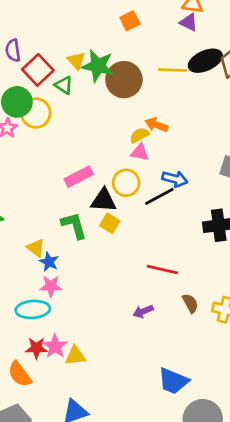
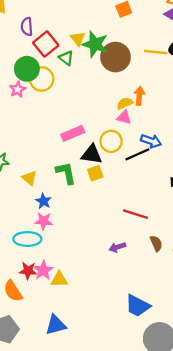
orange arrow: (156, 125) -> (139, 96), turned 72
yellow square: (110, 223) -> (95, 173), turned 35
yellow triangle: (36, 248) -> (29, 178), moved

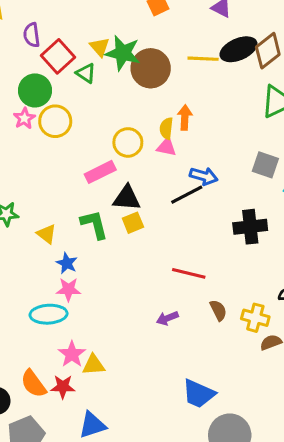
yellow circle: (42, 79) -> (55, 121), moved
yellow semicircle: (125, 103) -> (166, 128), turned -56
yellow circle: (111, 141) -> (128, 142), moved
red star: (28, 271) -> (63, 387), moved

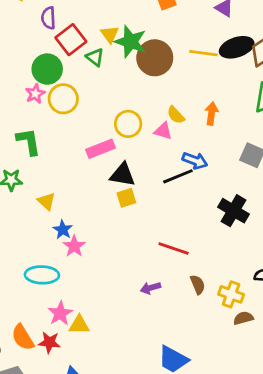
orange arrow: (185, 117) -> (211, 114), moved
yellow semicircle: (166, 128) -> (176, 115), moved, turned -54
green L-shape: (94, 224) -> (29, 142), moved
black cross: (250, 227) -> (233, 211), turned 32
pink star: (68, 289) -> (74, 246), moved, turned 30

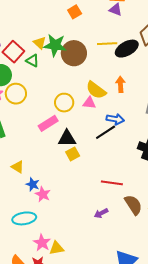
black ellipse: (237, 47) -> (127, 49), moved
yellow semicircle: (176, 115) -> (96, 90), size x1.5
brown semicircle: (198, 285) -> (133, 205), size x1.5

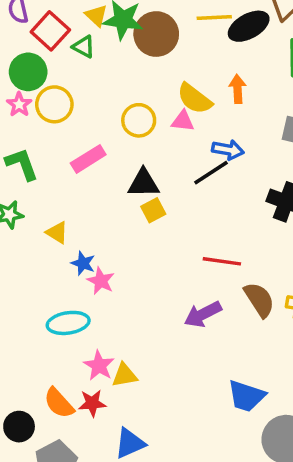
pink rectangle: (48, 123) -> (88, 159), moved
purple arrow: (101, 213) -> (203, 314), size x1.5

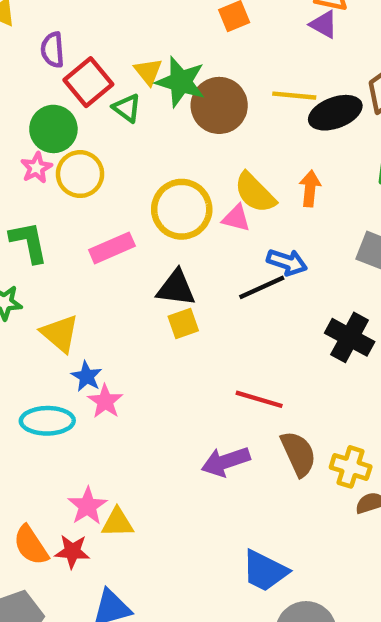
yellow circle: (139, 120) -> (182, 209), size x1.4
yellow triangle: (57, 233) -> (60, 333), size x1.4
cyan ellipse: (68, 323) -> (47, 421), moved

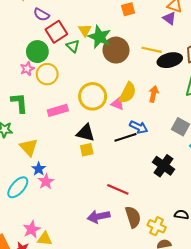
purple semicircle: (52, 50) -> (41, 15), turned -63
yellow semicircle: (255, 193) -> (128, 93), turned -115
cyan ellipse: (47, 421) -> (18, 187), turned -55

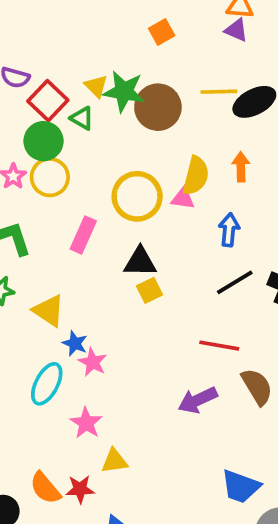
green circle: (37, 52) -> (44, 141), moved
pink rectangle: (58, 110) -> (83, 235), turned -36
blue arrow: (139, 127) -> (229, 230), turned -96
black line: (125, 137) -> (235, 282), moved
pink star: (32, 229) -> (86, 423), moved

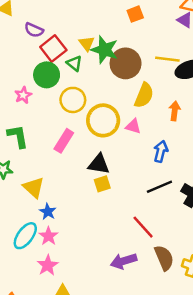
yellow semicircle: (196, 176) -> (144, 95), moved
yellow circle: (50, 177) -> (73, 100), moved
red line: (219, 346) -> (143, 227), turned 30
pink star: (93, 362) -> (48, 236), moved

